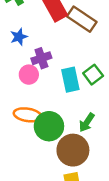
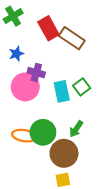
purple cross: (41, 58) -> (36, 73), turned 35
pink circle: (29, 75) -> (25, 87), size x1.6
orange ellipse: (28, 115) -> (24, 136), moved

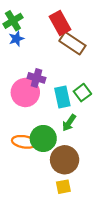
red rectangle: (48, 28) -> (60, 23), moved
blue star: (16, 54) -> (16, 39), moved
green arrow: (76, 129) -> (69, 123), moved

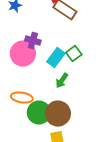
cyan rectangle: (62, 97) -> (56, 58), turned 48
green circle: (43, 138) -> (39, 113), moved

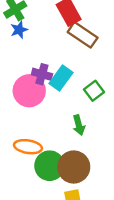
cyan rectangle: (56, 58) -> (61, 78), moved
green arrow: (62, 81) -> (79, 125), turned -49

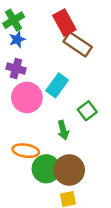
purple cross: (42, 74) -> (16, 68), moved
green square: (94, 91) -> (87, 111), moved
green arrow: (79, 125) -> (63, 130), moved

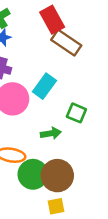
green square: (87, 111) -> (76, 113), turned -30
green arrow: (63, 130) -> (51, 133), turned -84

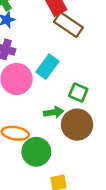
brown circle: (57, 176) -> (77, 125), moved

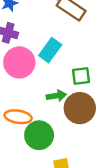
green square: (78, 93) -> (81, 76), turned -30

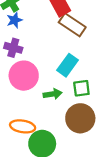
cyan rectangle: (50, 50) -> (68, 65), moved
green arrow: (56, 96) -> (53, 94), moved

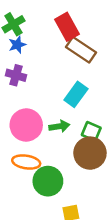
pink circle: (24, 76) -> (26, 125), moved
green square: (81, 88) -> (91, 131), moved, turned 30

